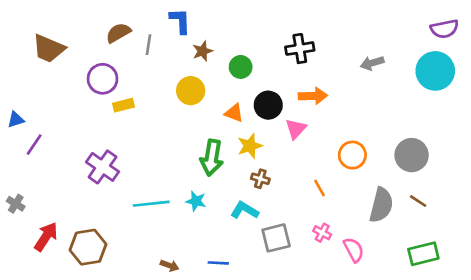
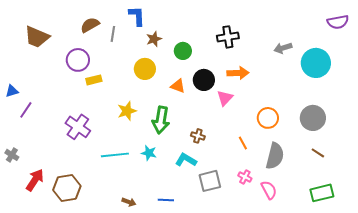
cyan circle: (435, 71) -> (316, 63), moved
yellow star: (250, 146) -> (127, 111), moved
gray semicircle: (381, 205) -> (275, 156), moved

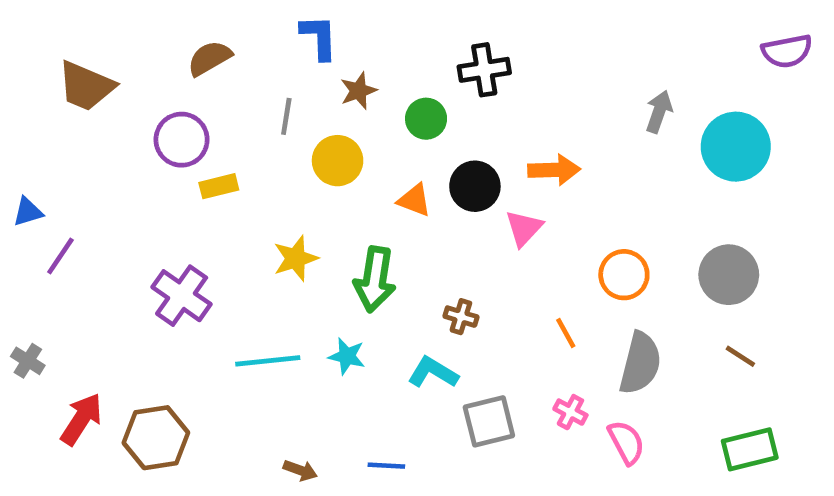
gray line: (113, 34) -> (286, 116), moved
black cross: (228, 37) -> (484, 70), moved
gray arrow: (283, 48) -> (659, 112), turned 126

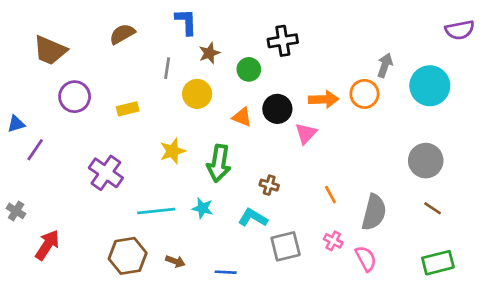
purple circle: (182, 140) -> (75, 97), moved
orange circle: (624, 275) -> (364, 94), moved
brown hexagon: (156, 438) -> (128, 256), moved
brown arrow: (300, 470) -> (175, 261), moved

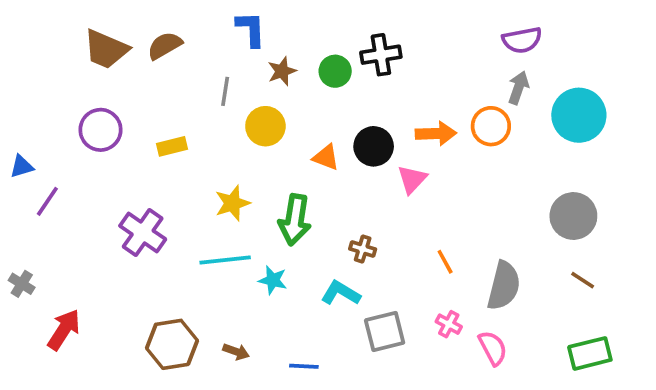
purple semicircle: (460, 30) -> (522, 40), moved
brown trapezoid: (50, 50) -> (106, 49), moved
green circle: (249, 69) -> (335, 71), moved
cyan line: (156, 211) -> (225, 260), moved

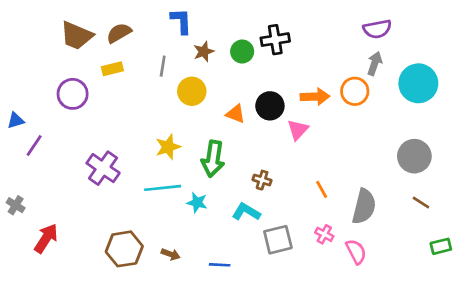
yellow rectangle: (172, 146) -> (112, 69), moved
green rectangle: (590, 353) -> (441, 246), moved, size x0.7

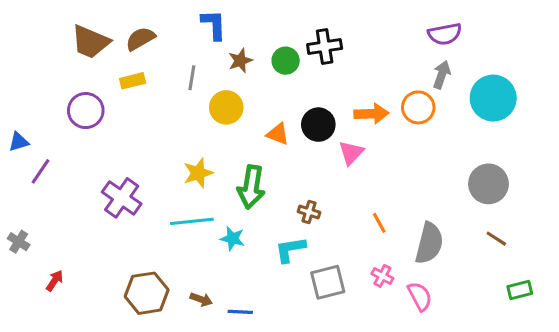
cyan L-shape: (246, 212) -> (290, 249), turned -40
red arrow: (46, 238) -> (55, 281), size x0.6
blue line: (220, 265) -> (240, 312), moved

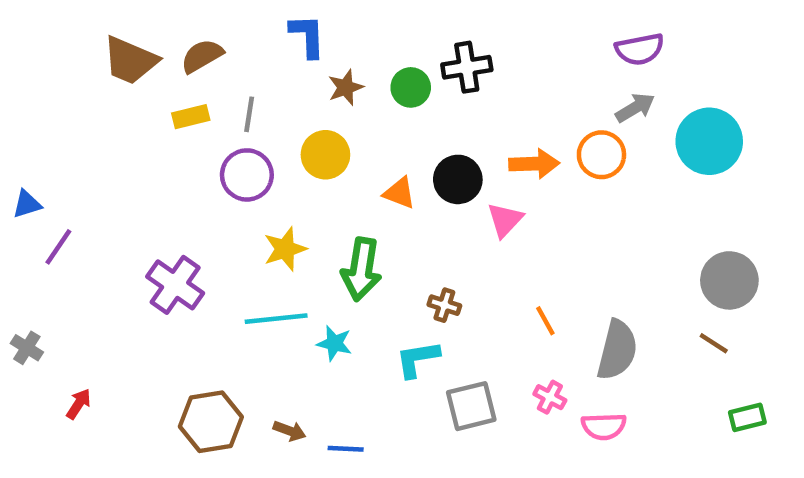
gray arrow: (442, 75) -> (635, 108), turned 40
gray line: (192, 78) -> (249, 114), moved
purple circle: (86, 111) -> (247, 175), moved
gray circle: (488, 184) -> (729, 280), moved
pink semicircle: (420, 296) -> (604, 426), turned 116

